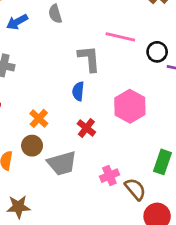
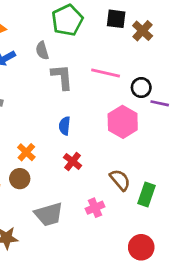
gray L-shape: (89, 59) -> (62, 77), moved
pink hexagon: (130, 106) -> (123, 122), moved
gray trapezoid: (62, 163) -> (49, 214), moved
brown semicircle: (135, 189) -> (120, 180), moved

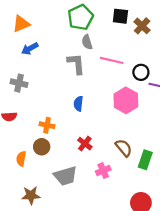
gray semicircle: (42, 51) -> (87, 42), moved
orange cross: (26, 152) -> (47, 125), turned -32
red cross: (73, 161) -> (85, 144), moved

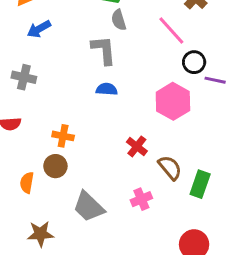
pink line: (112, 60) -> (171, 31), moved, turned 35
blue semicircle: (78, 104) -> (107, 89), moved, turned 88
red cross: (85, 144) -> (137, 146), moved
gray trapezoid: (65, 176) -> (89, 207), turned 60

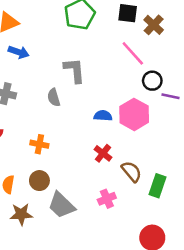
gray semicircle: (119, 20) -> (54, 98), moved
blue arrow: (39, 29) -> (19, 52), turned -132
blue semicircle: (107, 89) -> (103, 116), moved
brown circle: (55, 166) -> (39, 181), moved
brown star: (40, 234) -> (21, 214), moved

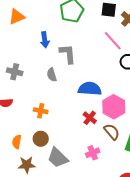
blue arrow: (19, 52) -> (45, 40), moved, turned 63
pink hexagon: (134, 114) -> (114, 107), moved
blue semicircle: (103, 116) -> (90, 89), size x1.6

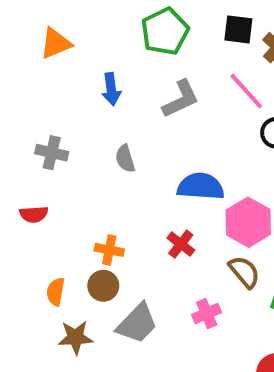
gray L-shape: (68, 54) -> (181, 99), moved, turned 70
orange cross: (41, 111) -> (109, 250), moved
red cross: (90, 118) -> (181, 244), moved
gray trapezoid: (58, 158) -> (137, 323), turned -90

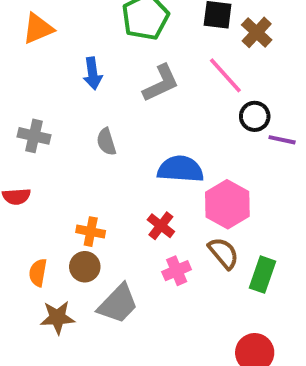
pink cross: (207, 314) -> (177, 271), moved

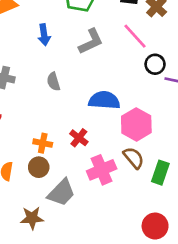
red cross: (161, 226) -> (79, 138), moved
pink cross: (177, 271) -> (102, 170), size x1.5
brown star: (57, 318) -> (32, 218), moved

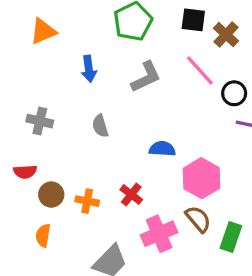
black circle: (155, 64) -> (234, 93), moved
blue semicircle: (104, 100) -> (162, 149), size x0.7
brown circle: (39, 167) -> (51, 195), moved

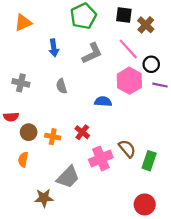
pink hexagon: (201, 178) -> (129, 81), moved

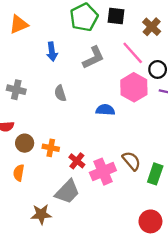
black square: (124, 15) -> (116, 16), moved
red cross: (82, 132) -> (77, 161), moved

